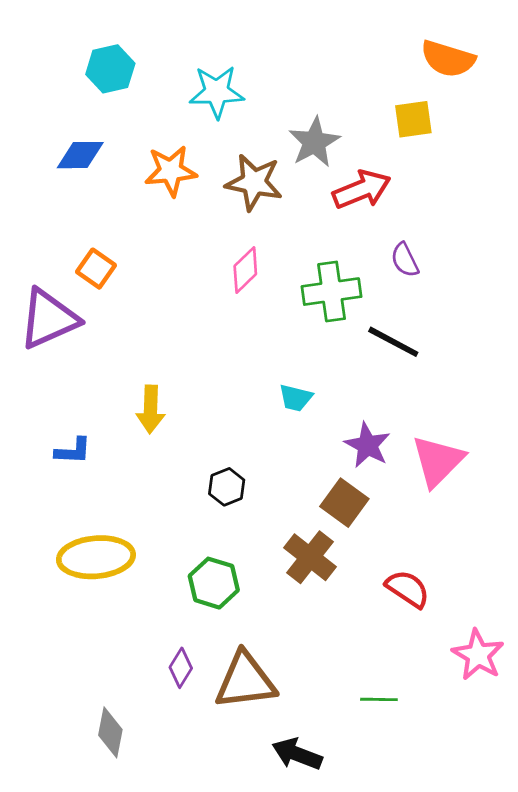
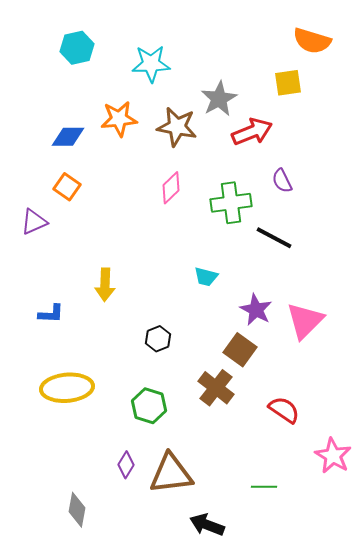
blue diamond: (80, 155) -> (68, 137), moved
purple triangle: (49, 319) -> (34, 222), size x0.6

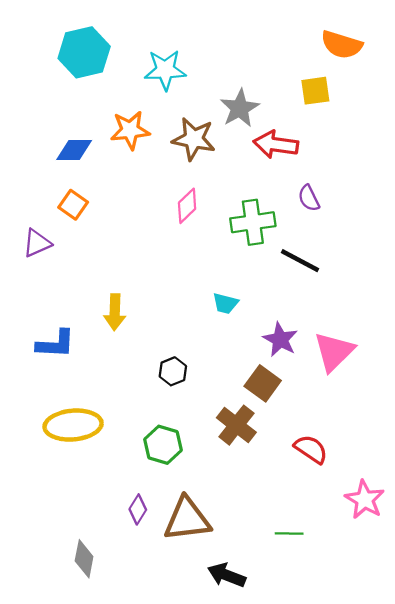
cyan hexagon: (77, 48) -> (84, 52), size x1.4
red arrow: (252, 132) -> (276, 144), turned -150
blue L-shape: (51, 314) -> (56, 344), size x1.4

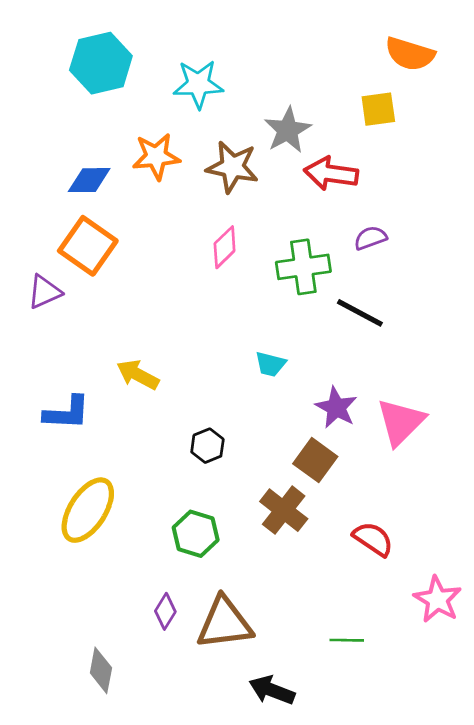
purple semicircle: (309, 198) -> (370, 238), turned 96
orange square: (73, 205) -> (88, 246), size x1.6
yellow arrow: (115, 312) -> (138, 375), turned 116
yellow ellipse: (73, 425) -> (88, 510), turned -52

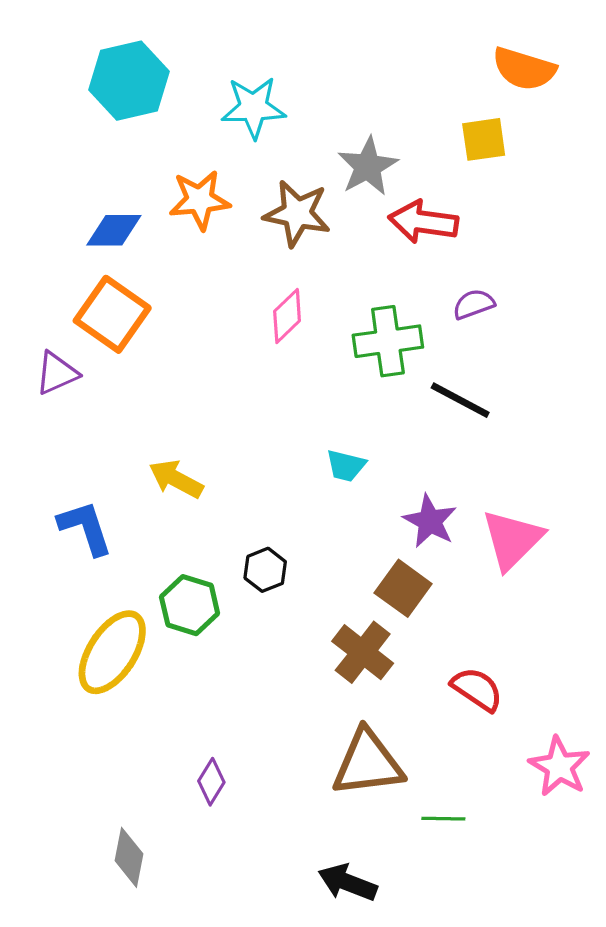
blue L-shape: (67, 413) -> (85, 528), turned -111
green hexagon: (196, 534) -> (190, 605), moved
brown triangle: (225, 623) -> (368, 763), moved

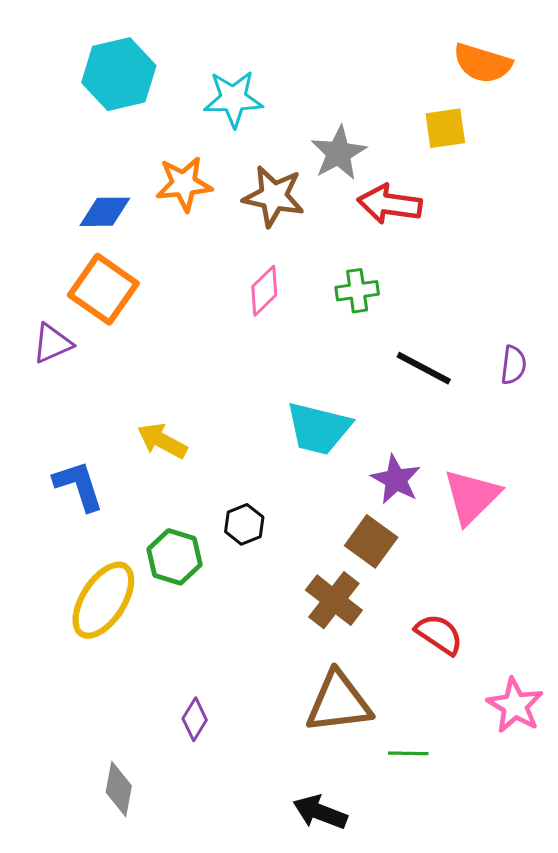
purple semicircle: (474, 304) -> (513, 365), moved, turned 117
green cross: (388, 341) -> (357, 291), moved, size x0.7
cyan trapezoid: (346, 466) -> (318, 428), size x1.8

